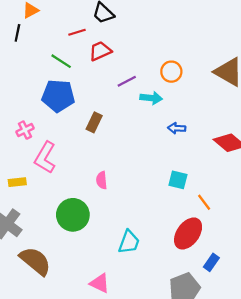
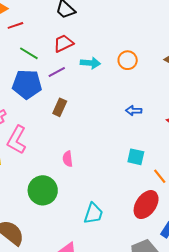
red line: (77, 32) -> (15, 25), moved
purple line: (127, 81) -> (57, 72), moved
cyan arrow: (151, 98) -> (90, 63), moved

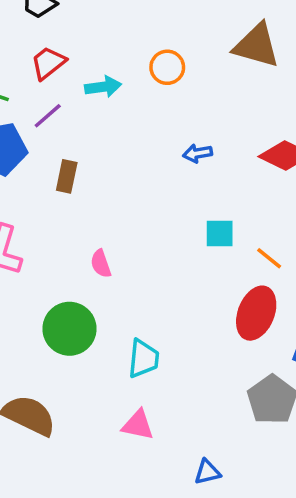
cyan trapezoid: (93, 213) -> (143, 359), moved

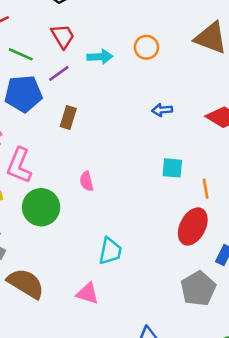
red trapezoid: (48, 63) -> (63, 36), turned 92
orange line: (269, 258) -> (206, 189), turned 36
green circle: (69, 329) -> (41, 207), moved
pink triangle: (138, 425) -> (88, 293), moved

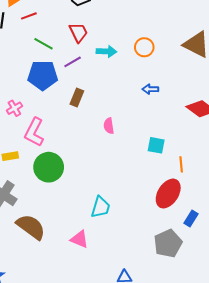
blue arrow: (162, 110) -> (150, 89), moved
pink semicircle: (87, 181) -> (109, 126), moved

